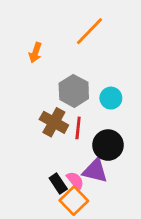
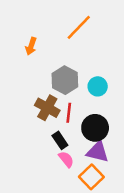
purple triangle: (95, 171) -> (98, 152), moved
black rectangle: (58, 184) -> (60, 140), moved
orange square: (74, 201) -> (91, 177), moved

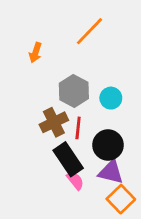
brown cross: (47, 108) -> (54, 122), turned 35
black rectangle: (60, 140) -> (68, 159), size x1.6
orange square: (91, 177) -> (121, 199), moved

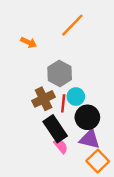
orange arrow: (35, 53) -> (29, 42), turned -84
cyan circle: (111, 98) -> (76, 97), moved

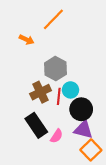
orange line: (72, 25) -> (53, 19), moved
black rectangle: (55, 129) -> (36, 125), moved
pink semicircle: (61, 146) -> (57, 136), turned 72

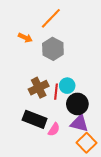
gray hexagon: (56, 69) -> (53, 49), moved
black rectangle: (36, 125) -> (35, 119), turned -35

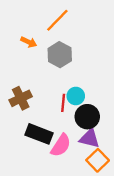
brown cross: (39, 88) -> (21, 98), moved
pink semicircle: (54, 129) -> (61, 145), size x1.5

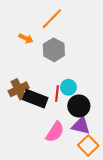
black rectangle: (39, 134) -> (35, 99), moved

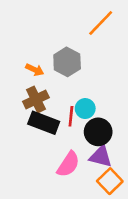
orange line: (52, 19) -> (101, 23), moved
orange arrow: (26, 38) -> (35, 70), moved
brown cross: (19, 89) -> (36, 99), moved

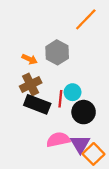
purple triangle: (101, 156) -> (80, 144), moved, turned 45
pink semicircle: (68, 164) -> (58, 140), turned -135

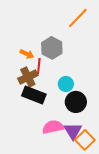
red line: (60, 99) -> (39, 66), moved

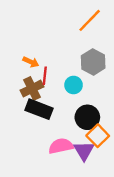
gray hexagon: (52, 48) -> (93, 62), moved
cyan circle: (66, 84) -> (74, 85), moved
orange square: (85, 140) -> (98, 136), moved

